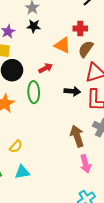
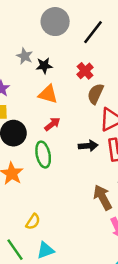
black star: (34, 26) -> (44, 66), moved
red cross: (80, 29) -> (85, 71), turned -32
orange triangle: (63, 45) -> (48, 94), moved

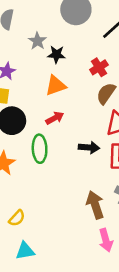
orange triangle: (48, 94) -> (56, 86), turned -45

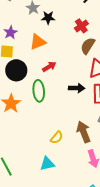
orange triangle: (56, 86) -> (38, 42), moved
yellow semicircle: (17, 218) -> (57, 137), moved
cyan triangle: (25, 251) -> (47, 164), moved

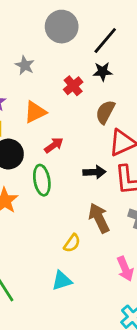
black star: (48, 18) -> (103, 72), moved
red cross: (81, 26) -> (73, 86), moved
brown arrow: (84, 132) -> (99, 218), moved

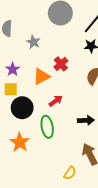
red cross: (73, 86) -> (61, 64), moved

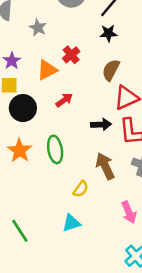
green ellipse: (47, 127) -> (55, 149), moved

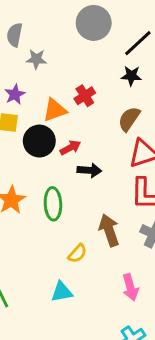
gray star: (38, 28) -> (36, 59), moved, turned -30
black circle: (23, 108) -> (39, 141), moved
black arrow: (101, 124) -> (89, 170), moved

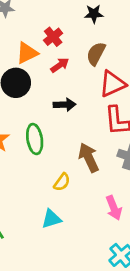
red arrow: (70, 148) -> (60, 65), moved

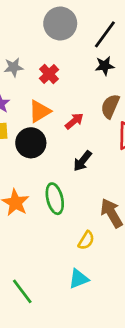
red cross: (53, 37) -> (49, 74), moved
black arrow: (65, 105) -> (83, 161), turned 135

